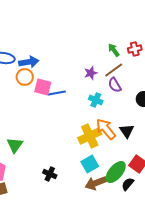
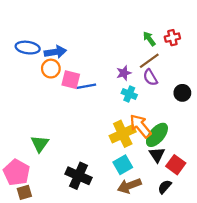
purple star: (91, 73) -> (124, 73), moved
black triangle: (127, 131) -> (157, 155), moved
green ellipse: (116, 172) -> (157, 135), moved
black cross: (50, 174) -> (78, 176), size x1.6

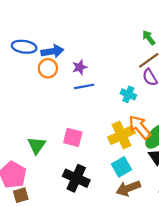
purple star: (124, 73) -> (80, 67), moved
pink square: (71, 80) -> (73, 137), moved

